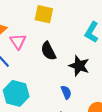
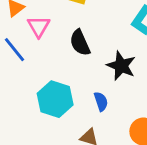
cyan hexagon: (16, 93) -> (55, 99), moved

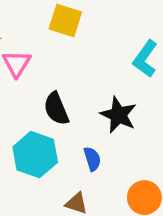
black semicircle: (80, 43) -> (56, 109), moved

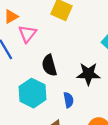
black star: (118, 115) -> (88, 74), turned -30

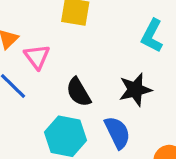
blue semicircle: (68, 100) -> (117, 133), size x1.5

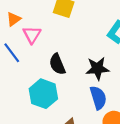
blue semicircle: (117, 133) -> (98, 98), moved

